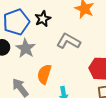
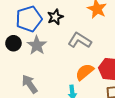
orange semicircle: (44, 74) -> (85, 72), moved, turned 30

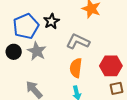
orange semicircle: (85, 72) -> (76, 68), moved, turned -36

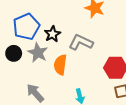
black star: (51, 21) -> (52, 34), moved
orange semicircle: (76, 68) -> (60, 65), moved

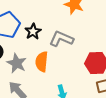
gray star: (38, 53) -> (17, 63), moved

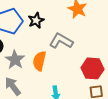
black star: (33, 31) -> (36, 20), moved

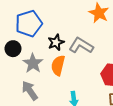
black star: (36, 20) -> (56, 42), moved

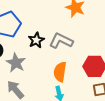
orange semicircle: (58, 65) -> (60, 72), moved

